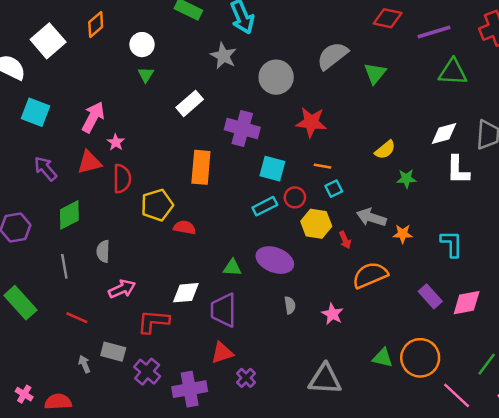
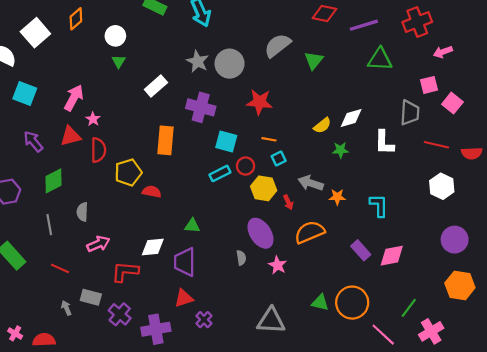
gray star: (223, 56) -> (198, 61), moved
white diamond: (444, 134) -> (351, 118), moved
purple ellipse: (275, 260) -> (260, 233), moved, turned 36

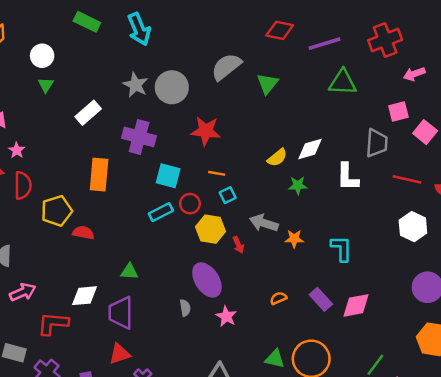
orange semicircle: (310, 232) -> (278, 298), moved, size x0.5

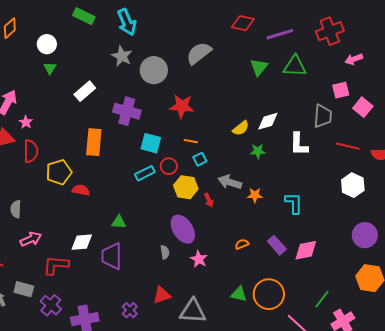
green triangle: (268, 84) -> (259, 67), moved
gray star: (135, 85) -> (122, 56), moved
red triangle: (120, 354) -> (162, 295), moved

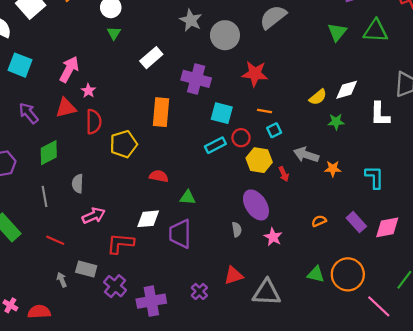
red semicircle: (81, 190) -> (159, 176), moved

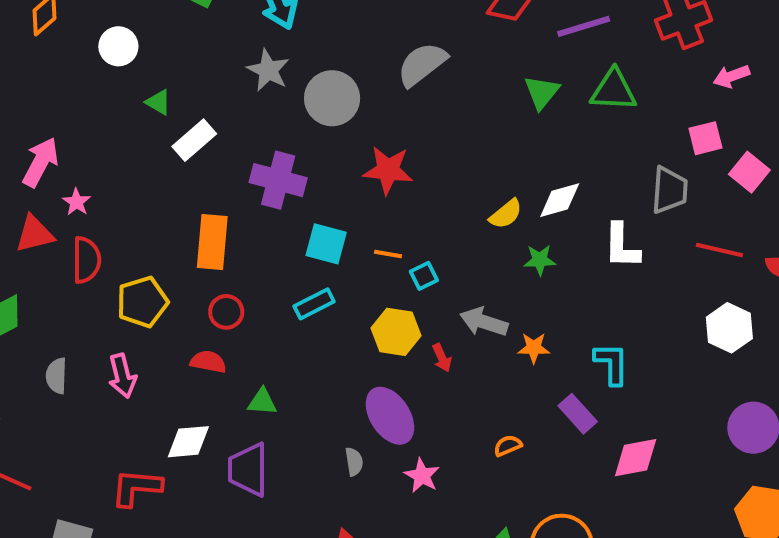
green triangle: (114, 33) -> (158, 102), moved, turned -32
orange line: (264, 111) -> (388, 254), moved
red circle: (241, 138) -> (226, 312), moved
pink arrow: (94, 216) -> (122, 376), moved, turned 100
purple rectangle: (356, 222) -> (578, 414), moved

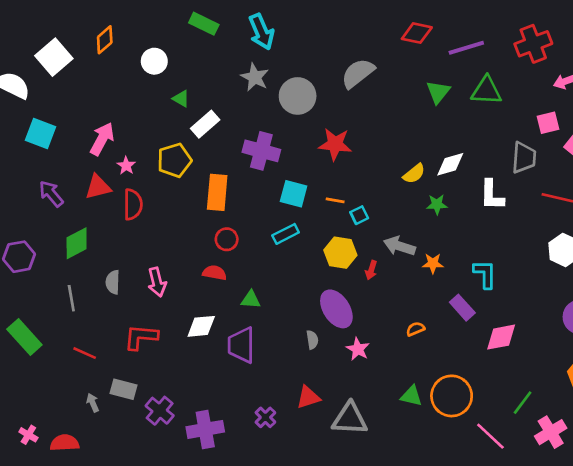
yellow pentagon: (142, 302) -> (174, 160), moved
red arrow: (442, 358) -> (371, 270), turned 42
red L-shape: (136, 488) -> (141, 337), moved

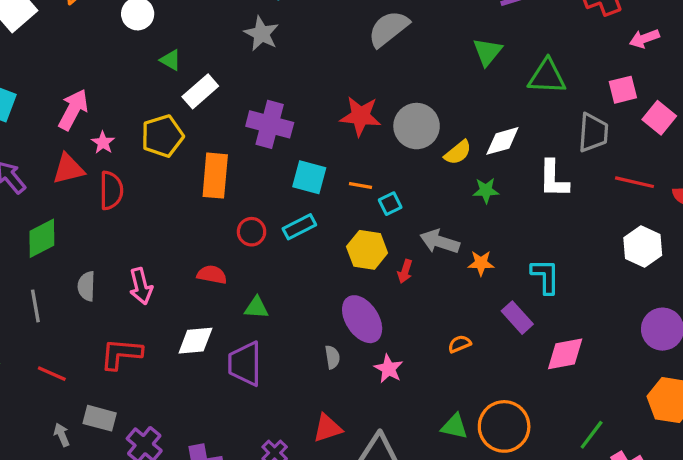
green triangle: (486, 91) -> (547, 77), moved
gray circle: (298, 96) -> (417, 126), moved
red circle: (227, 239) -> (252, 232), moved

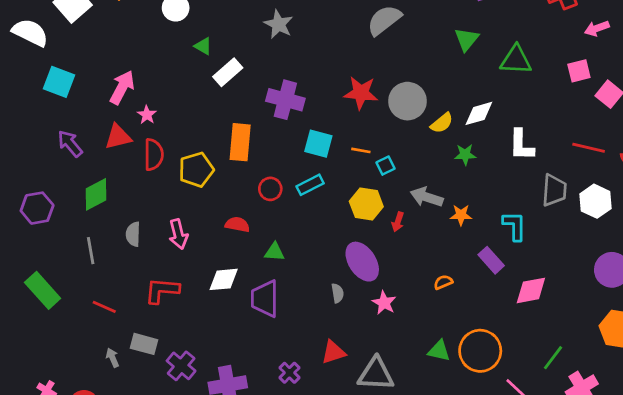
gray trapezoid: (593, 133) -> (554, 190), moved
yellow pentagon: (162, 136) -> (196, 170), moved

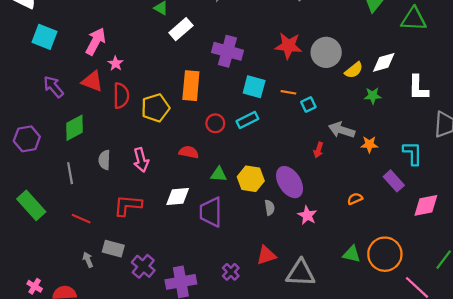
red triangle: (118, 137) -> (92, 81), turned 35
yellow hexagon: (366, 204) -> (251, 179), moved

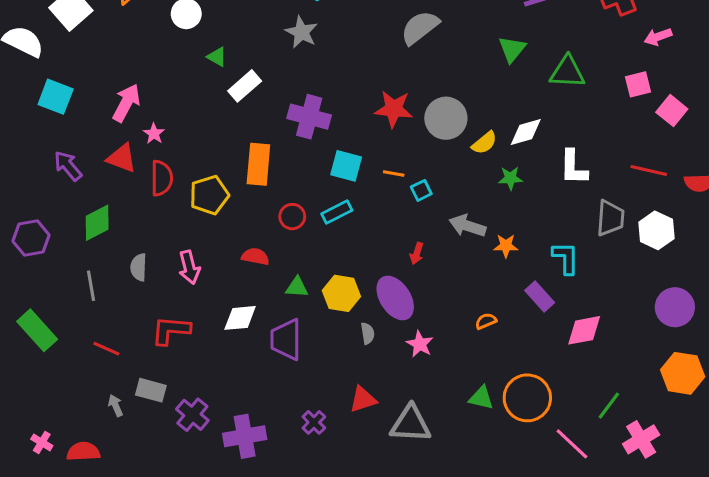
red arrow: (318, 150) -> (417, 253), moved

